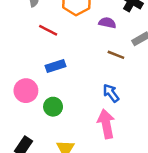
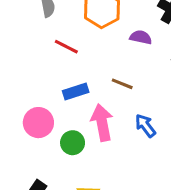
brown line: (116, 55) -> (122, 84), moved
pink arrow: (106, 124) -> (102, 123), moved

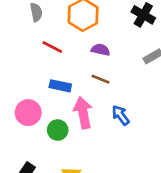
purple semicircle: (141, 37) -> (100, 50), moved
blue rectangle: (76, 92) -> (60, 86), turned 30

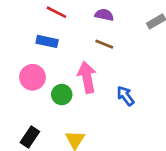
blue rectangle: (60, 86) -> (47, 41), moved
blue arrow: (121, 115) -> (125, 96), moved

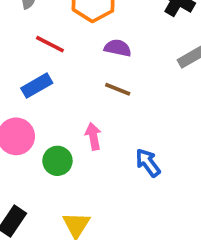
blue rectangle: (47, 41) -> (37, 86), turned -42
pink arrow: (87, 77) -> (93, 136), size x0.6

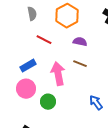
blue rectangle: (37, 86) -> (28, 66), moved
pink arrow: (93, 136) -> (58, 74), moved, size x1.6

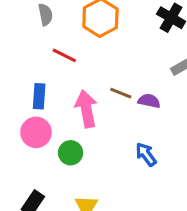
purple semicircle: (80, 42) -> (149, 101), moved
blue rectangle: (28, 66) -> (39, 96), turned -56

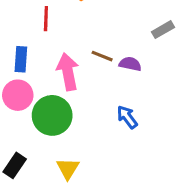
red line: (64, 55) -> (46, 19), turned 65
green circle: (71, 153) -> (52, 115), size x1.6

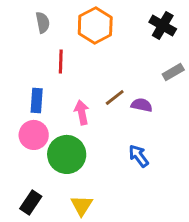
brown line: (102, 56) -> (115, 97), turned -60
pink arrow: (68, 72) -> (82, 112), size x0.7

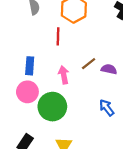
red line: (61, 61) -> (58, 36), moved

